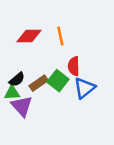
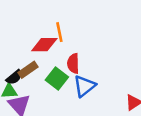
red diamond: (29, 36) -> (44, 45), moved
brown rectangle: (39, 83) -> (28, 70), moved

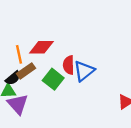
orange line: (59, 32) -> (19, 54), moved
blue triangle: (84, 86) -> (84, 71), moved

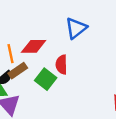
blue triangle: (84, 71) -> (76, 28), moved

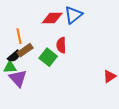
red diamond: (34, 46) -> (52, 18), moved

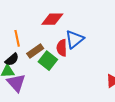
blue triangle: (73, 15) -> (74, 39), moved
brown rectangle: (25, 50) -> (35, 51), moved

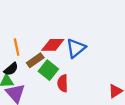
red diamond: (52, 19) -> (53, 45), moved
red semicircle: (62, 48) -> (63, 83), moved

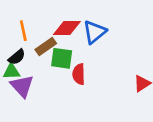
green square: (48, 70) -> (62, 58), turned -30

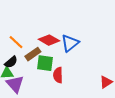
red diamond: (67, 28) -> (49, 40), turned 30
orange line: (23, 31) -> (16, 42), turned -35

